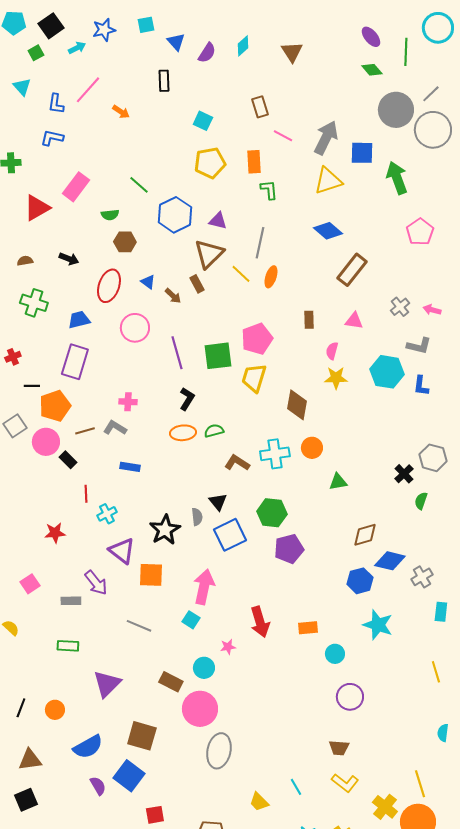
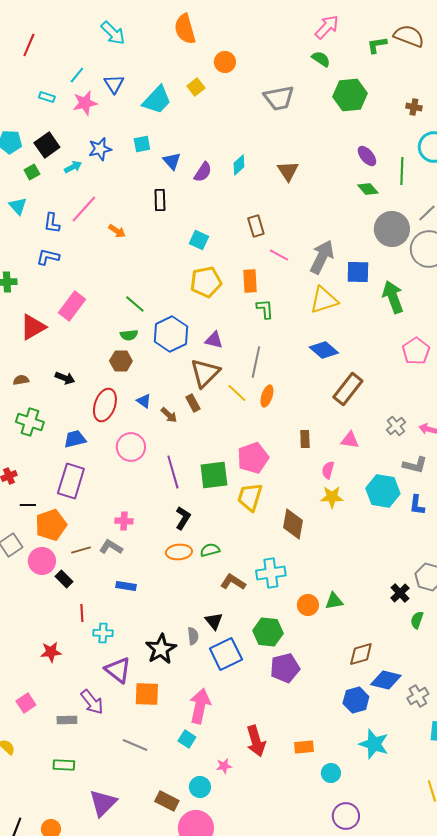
green semicircle: (110, 215) -> (129, 335), moved
orange circle: (312, 448) -> (308, 605), moved
cyan cross: (107, 514) -> (103, 633), turned 30

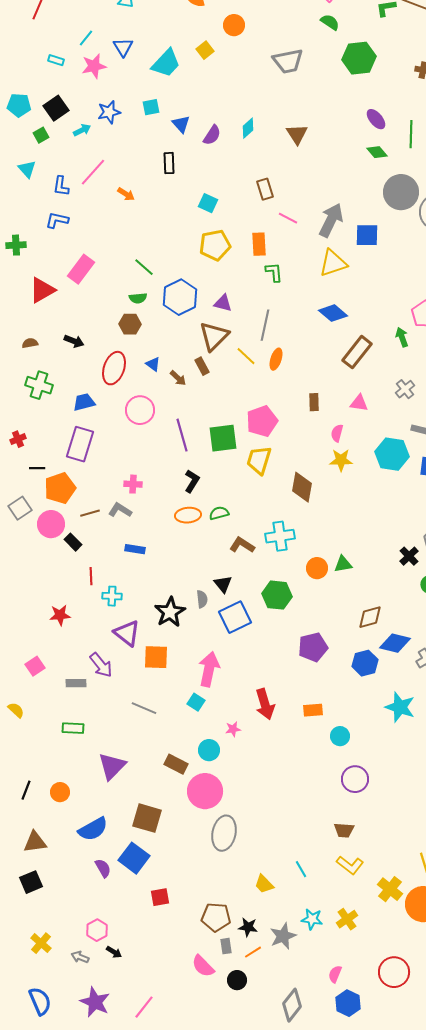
green arrow: (393, 297) -> (402, 337), moved, size x0.6
purple pentagon: (285, 668) -> (313, 647), moved
cyan star: (374, 744) -> (400, 707), moved

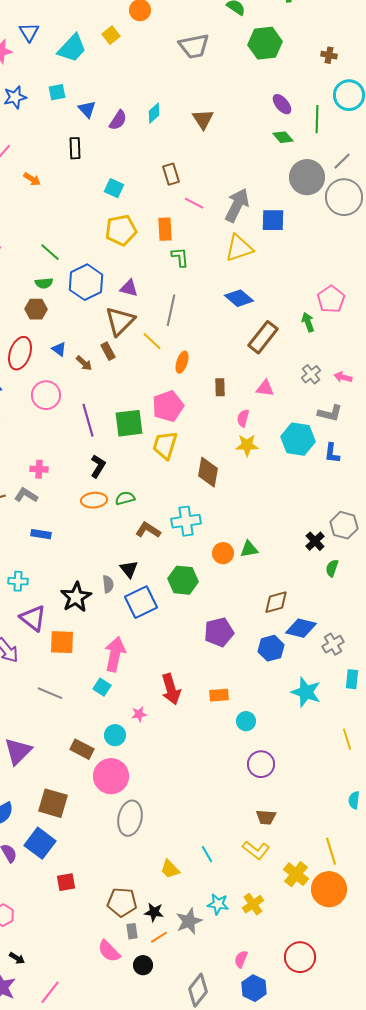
orange ellipse: (276, 359) -> (182, 362), moved
brown trapezoid: (344, 830) -> (266, 817), moved
black arrow: (114, 952) -> (17, 958), moved

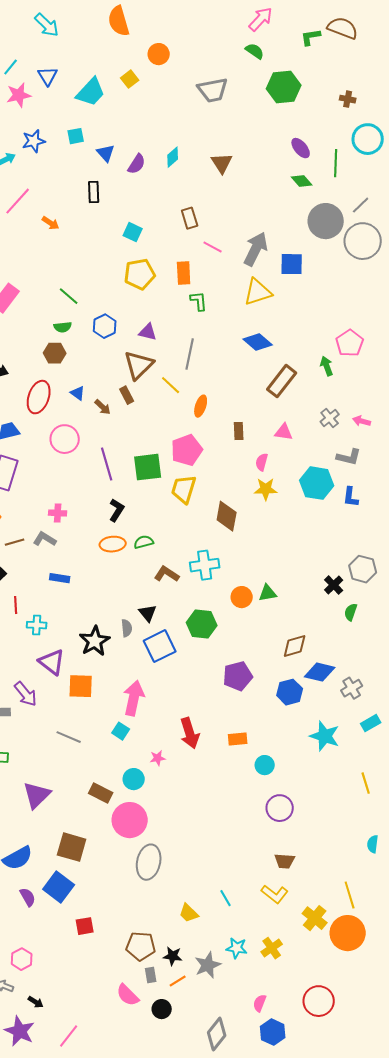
blue hexagon: (86, 282) -> (105, 326), size x0.7
cyan rectangle: (352, 679) -> (371, 723), turned 54

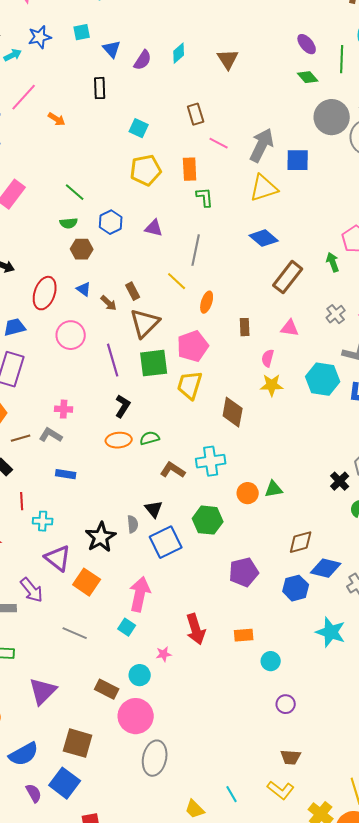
brown hexagon: (55, 353) -> (82, 249), moved
brown triangle: (139, 365) -> (145, 323), moved
orange square: (81, 686) -> (87, 582), turned 32
purple circle: (280, 808) -> (286, 704), size x0.7

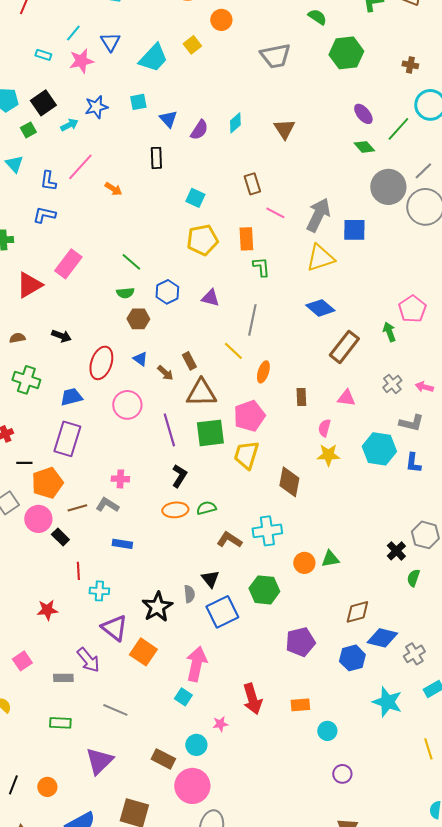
green line: (342, 59) -> (398, 129), turned 40
brown triangle: (145, 323) -> (201, 393), turned 44
gray line: (75, 633) -> (115, 710), moved

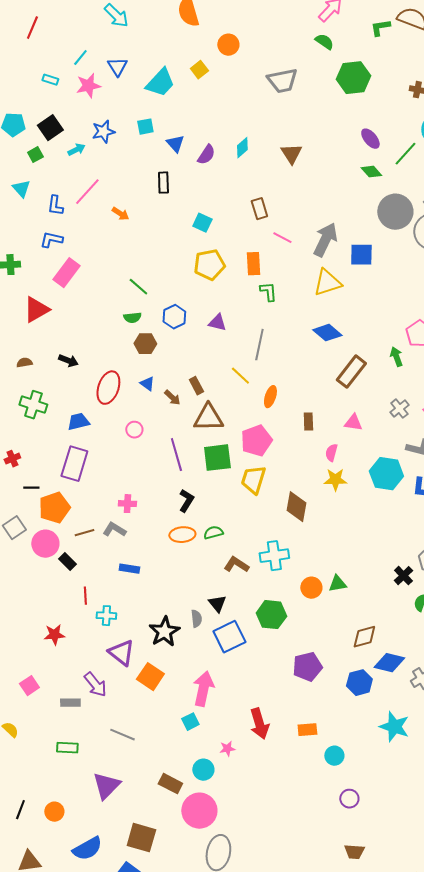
pink rectangle: (68, 264) -> (66, 273), moved
pink circle: (127, 405) -> (134, 430), size x0.6
cyan square: (183, 697) -> (190, 722), turned 30

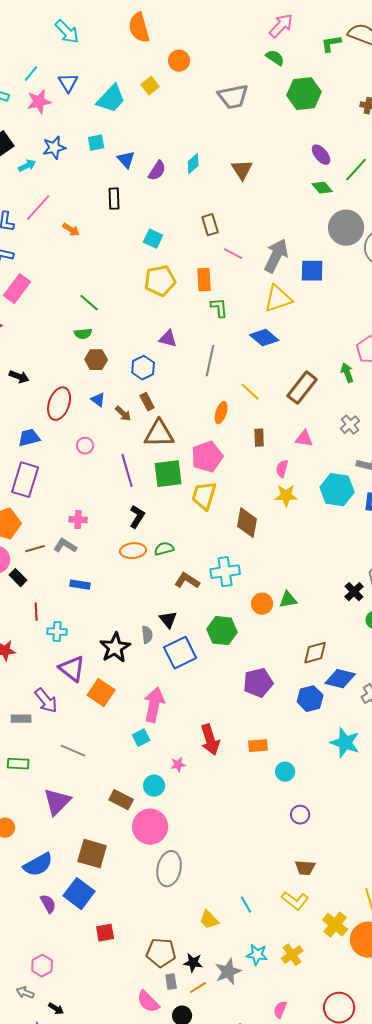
blue hexagon: (174, 317) -> (143, 368), moved
blue diamond: (327, 333) -> (264, 338), moved
yellow line: (240, 376) -> (250, 392), moved

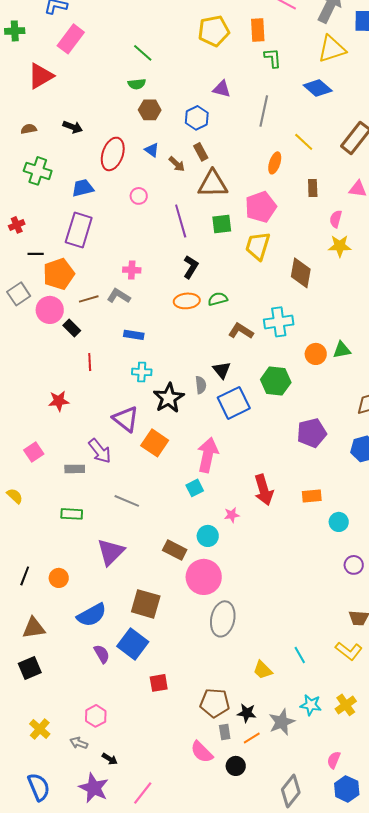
green square: (168, 474) -> (222, 224), size x0.7
cyan cross: (57, 632) -> (142, 372), moved

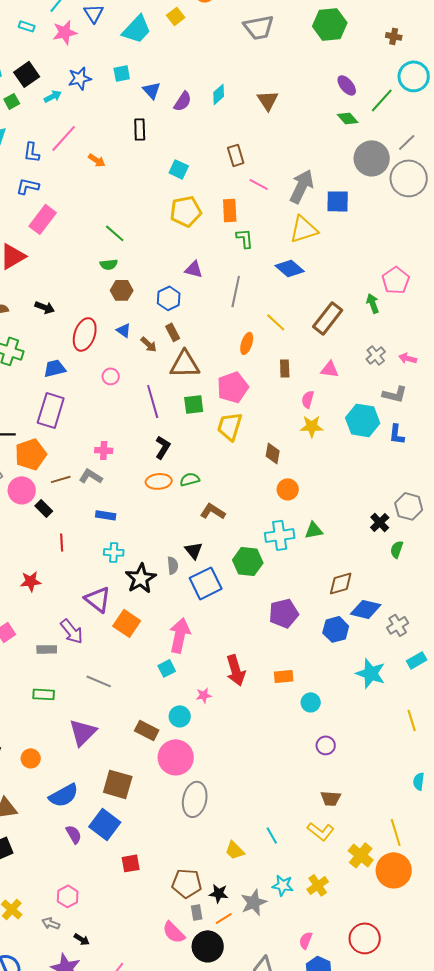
brown diamond: (301, 273) -> (273, 453), size x0.7
cyan cross: (279, 322) -> (280, 535), moved
orange circle: (316, 354) -> (288, 489), moved
black circle: (236, 766) -> (208, 946), size x1.6

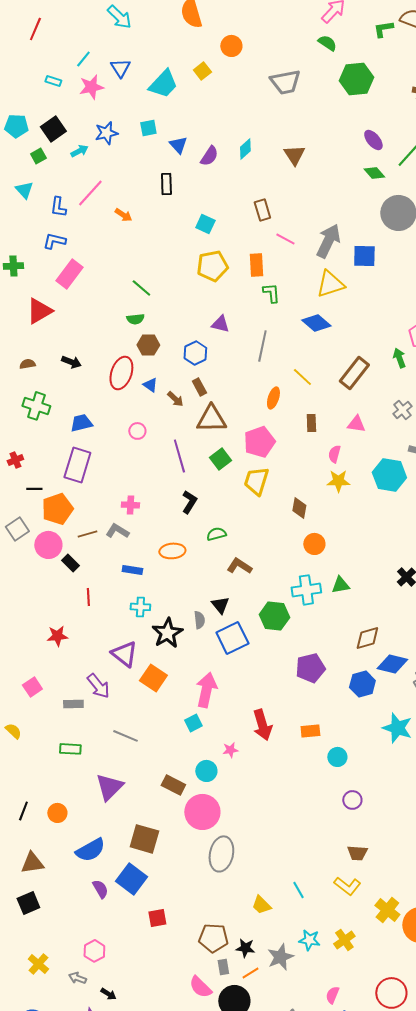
red ellipse: (85, 334) -> (121, 373), moved
green square: (194, 404) -> (220, 459), turned -30
orange ellipse: (159, 481) -> (172, 551), moved

